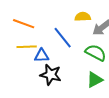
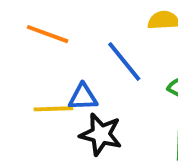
yellow line: (27, 47) -> (53, 109), moved

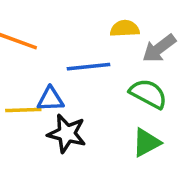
blue line: (124, 62) -> (88, 67), turned -57

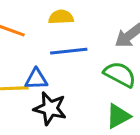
yellow semicircle: (125, 29) -> (61, 17), moved

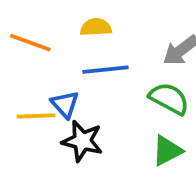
blue triangle: (36, 79) -> (65, 104), turned 50

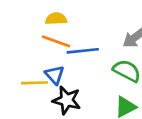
yellow semicircle: (96, 27) -> (56, 19), moved
orange line: (30, 43) -> (56, 41), moved

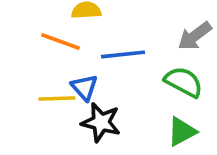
orange line: (56, 41) -> (61, 42), moved

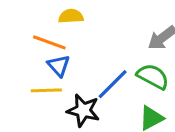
blue line: (123, 54) -> (113, 84), moved, turned -39
blue triangle: (84, 87) -> (59, 66), moved

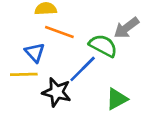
orange line: (49, 42) -> (59, 32), moved
green semicircle: (153, 76) -> (103, 46), moved

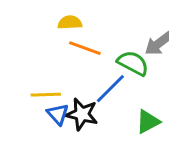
blue triangle: (35, 52) -> (58, 114), moved

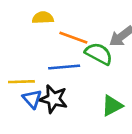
orange line: (85, 48) -> (73, 38), moved
blue line: (110, 89) -> (64, 67), moved, turned 40

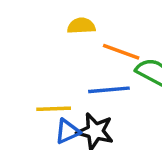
blue triangle: (32, 99) -> (67, 131), turned 48

